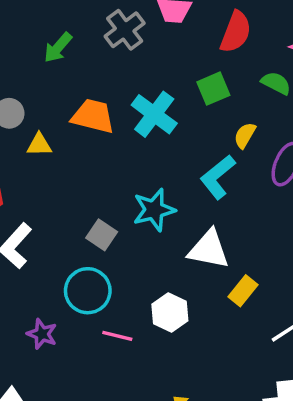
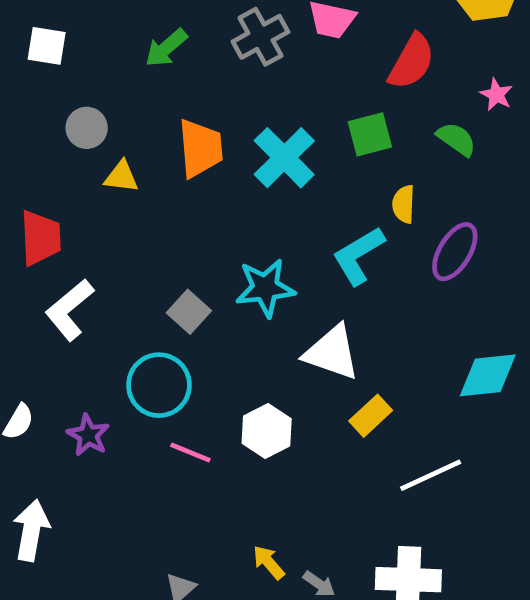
orange trapezoid: (93, 116) -> (200, 148), turned 63
yellow semicircle: (245, 135) -> (404, 204), turned -36

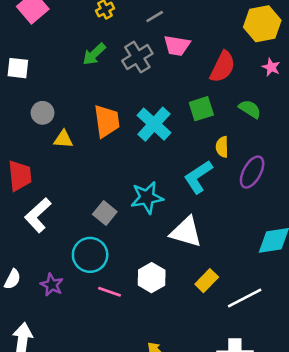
green arrow: (166, 48) -> (94, 54), moved
pink star: (496, 95) -> (271, 67), moved
yellow rectangle: (371, 416) -> (207, 281), moved

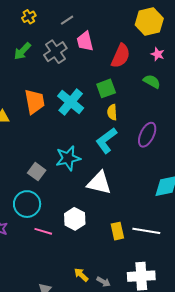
pink trapezoid: (177, 46) -> (85, 41), turned 70
green semicircle: (250, 109) -> (152, 81), moved
yellow semicircle: (222, 147) -> (112, 112), moved
yellow rectangle: (207, 281) -> (117, 231), moved, turned -54
white line: (245, 298) -> (146, 231), turned 40

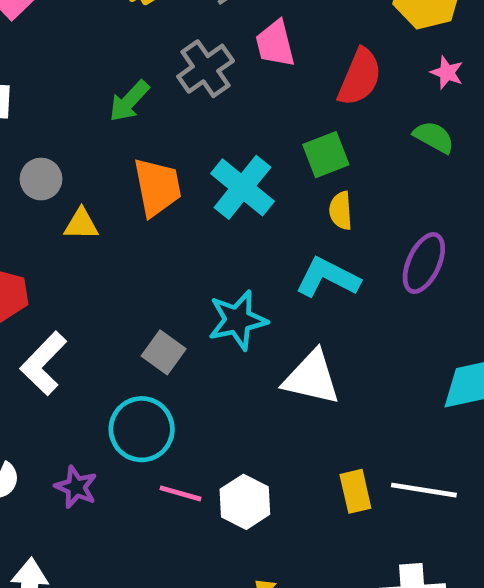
green arrow: (22, 51) -> (129, 101), moved
cyan L-shape: (106, 140) -> (328, 278), turned 64
white hexagon: (75, 219) -> (245, 502), moved

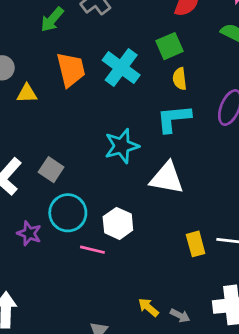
cyan L-shape: (328, 278) -> (174, 119), turned -30
gray square: (164, 352) -> (51, 170), moved
purple star: (76, 487) -> (29, 233), moved
white hexagon: (245, 502) -> (118, 223), moved

